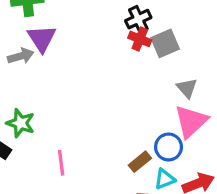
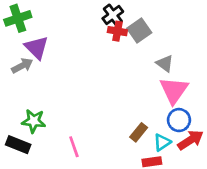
blue circle: (169, 147) -> (179, 120), moved

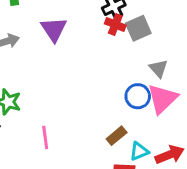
purple triangle: (37, 48) -> (54, 29), moved
blue circle: (179, 120) -> (138, 96), moved

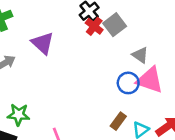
red cross: (115, 25) -> (94, 26), turned 30
pink triangle: (162, 99) -> (150, 80), turned -44

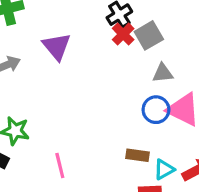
gray triangle: (140, 55) -> (163, 73), moved, turned -48
brown rectangle: (118, 121) -> (137, 155), turned 54

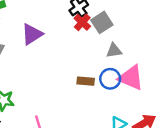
purple triangle: (57, 46) -> (32, 34), turned 40
brown rectangle: (137, 155) -> (86, 81), moved

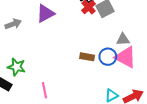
gray triangle: (114, 51) -> (123, 39), moved

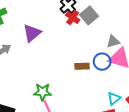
green star: (16, 67) -> (43, 92), moved

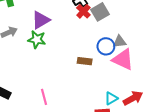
blue circle: (102, 62) -> (106, 46), moved
green star: (43, 92) -> (37, 40), moved

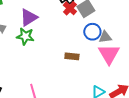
blue circle: (106, 46) -> (92, 32), moved
pink triangle: (123, 59) -> (109, 54), turned 35

